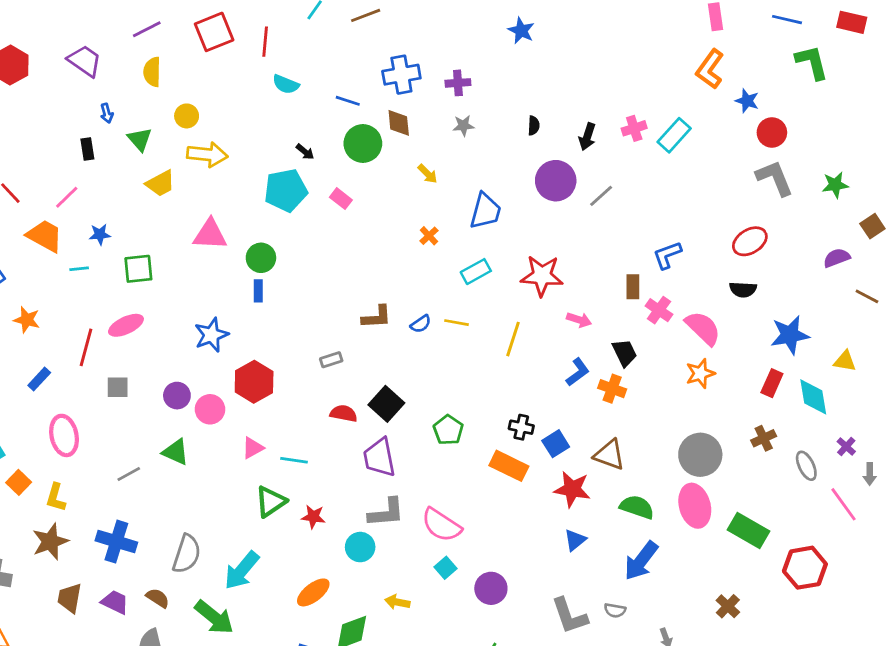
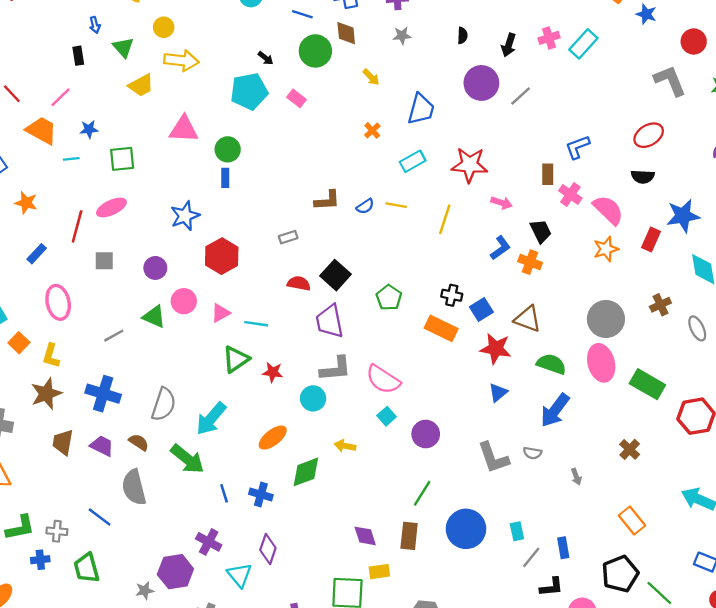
red circle: (772, 132) -> (694, 41), moved
red rectangle: (772, 383) -> (651, 240), moved
pink circle: (210, 409) -> (184, 301), moved

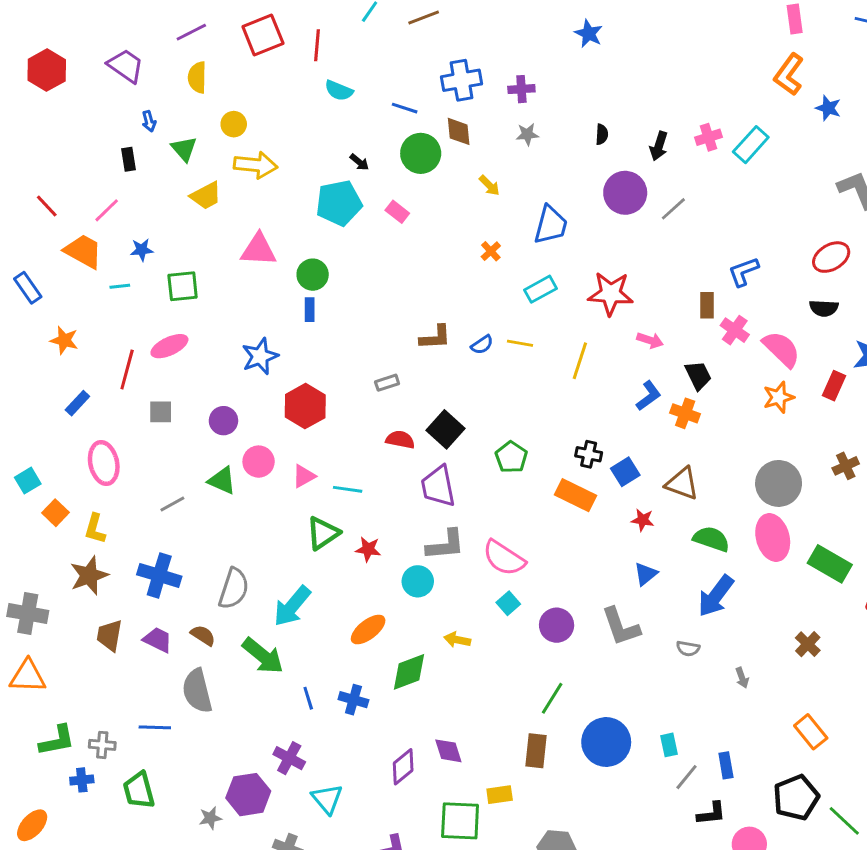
red star: (496, 349) -> (643, 520), size x0.6
gray L-shape: (493, 458) -> (621, 627), moved
blue line: (100, 517) -> (155, 727), turned -35
purple diamond: (365, 536) -> (448, 751), moved
purple diamond: (268, 549) -> (403, 767), moved, turned 32

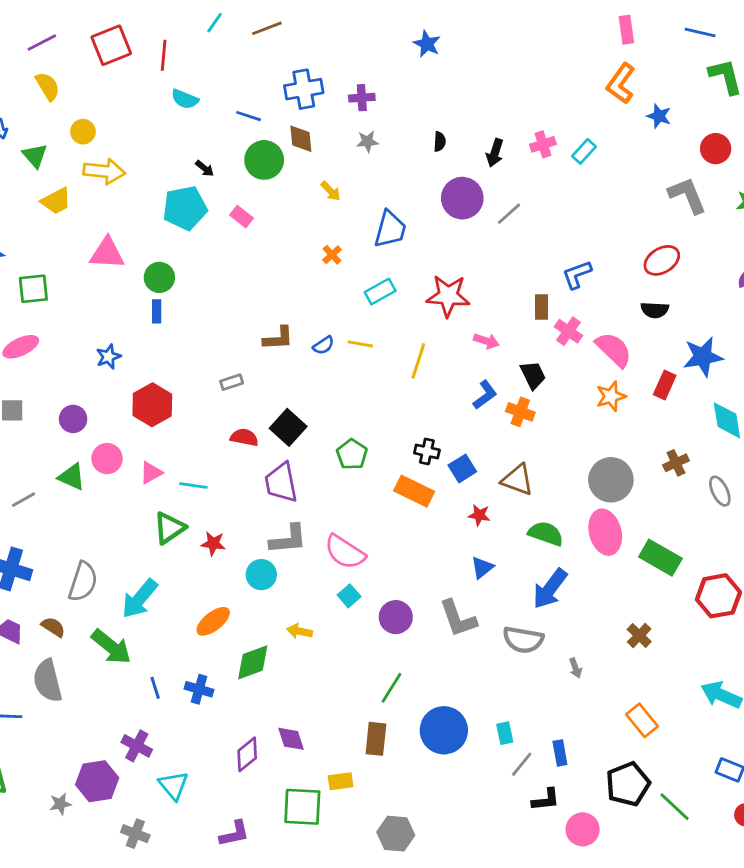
yellow semicircle: (197, 77) -> (48, 86), turned 148
cyan rectangle: (751, 145) -> (584, 151), size x0.7
blue star: (260, 356) -> (108, 357), size x0.7
gray semicircle: (688, 649) -> (523, 640), size x1.8

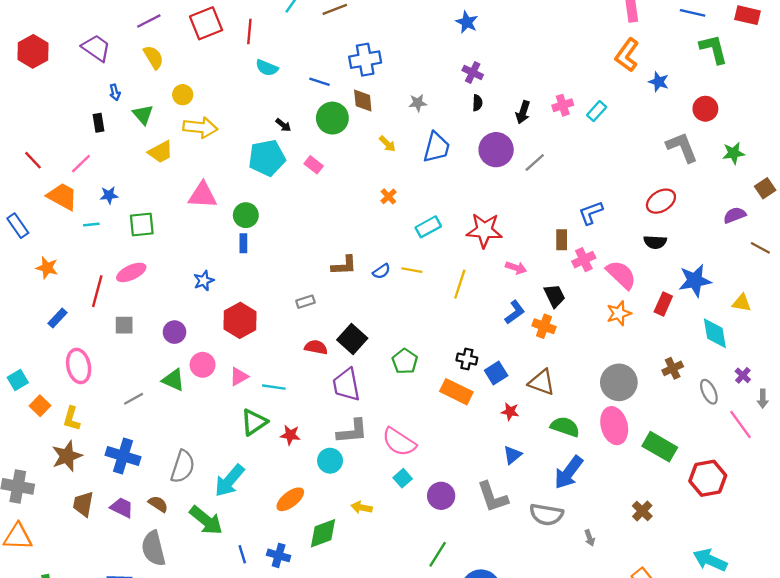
purple cross: (362, 98) -> (473, 72), moved, turned 30
blue trapezoid: (390, 229) -> (436, 147), moved
pink cross: (568, 331) -> (584, 260), turned 30

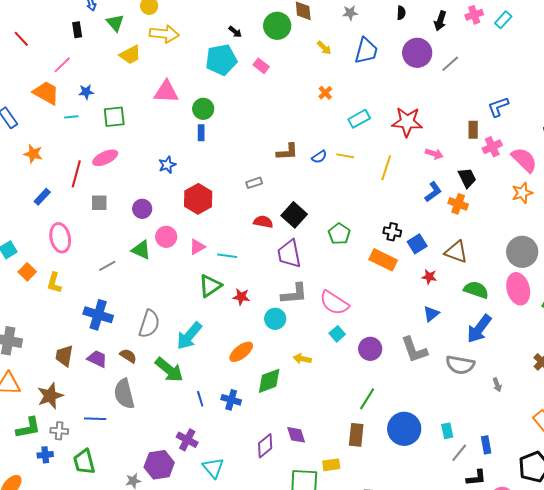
red line: (33, 160) -> (21, 39), moved
brown star: (67, 456) -> (50, 396), moved

